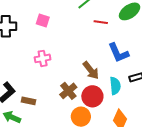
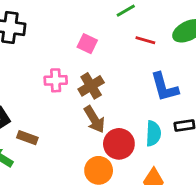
pink square: (43, 20) -> (87, 44), moved
brown arrow: (91, 70) -> (94, 119), moved
brown cross: (68, 91) -> (91, 86), moved

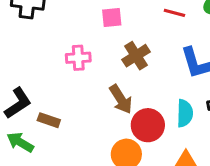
pink square: (87, 44) -> (112, 18), turned -30
brown cross: (91, 86) -> (136, 56), moved

